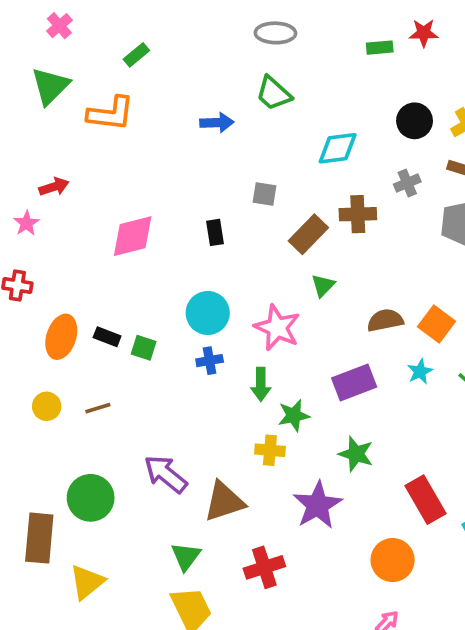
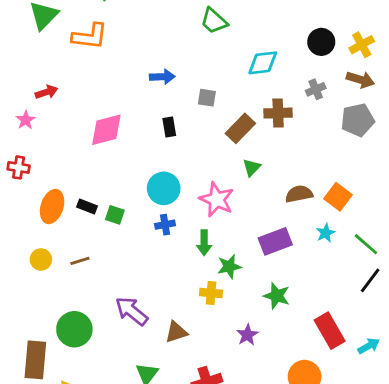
blue arrow: (217, 123) -> (162, 77), moved
brown triangle: (224, 501) -> (176, 332), size x0.7
purple star: (318, 505) -> (247, 335), size x0.6

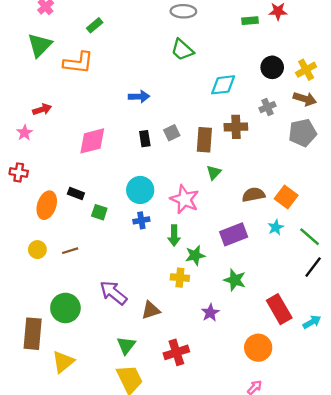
gray square: (207, 98) -> (172, 133), moved, turned -35
brown rectangle: (240, 128) -> (204, 140), turned -40
black rectangle: (87, 206) -> (76, 193), moved

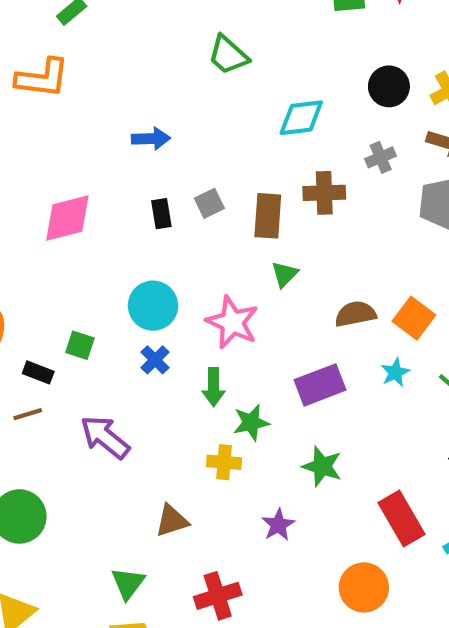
black rectangle: (76, 193) -> (38, 372), moved
blue cross: (141, 220) -> (155, 360), turned -35
purple arrow: (113, 293) -> (105, 437), moved

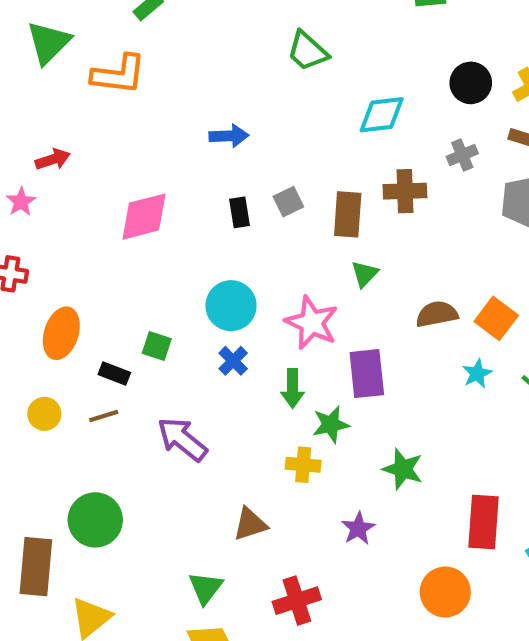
purple rectangle: (320, 385) -> (367, 374), moved, turned -75
red rectangle: (401, 519) -> (483, 522), turned 34

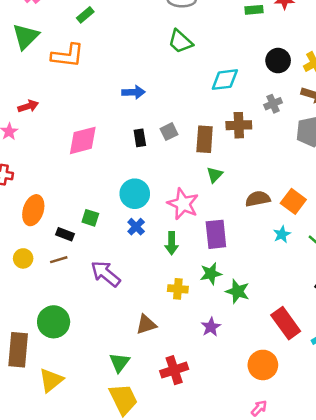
green star: (331, 424) -> (211, 274), moved
red rectangle: (483, 522) -> (286, 323), turned -40

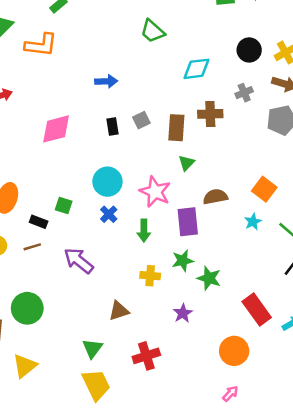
brown semicircle: (258, 199) -> (215, 197), moved

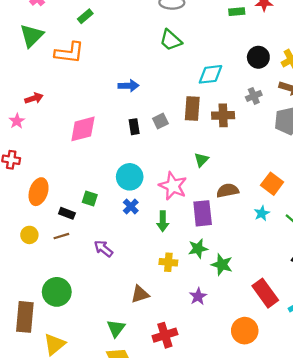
brown rectangle: (176, 128) -> (192, 108), moved
purple arrow: (79, 261) -> (103, 249), size x0.7

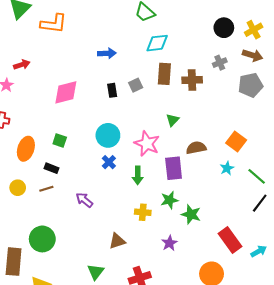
cyan diamond: (211, 74) -> (157, 43), moved
green square: (90, 198) -> (60, 141), moved

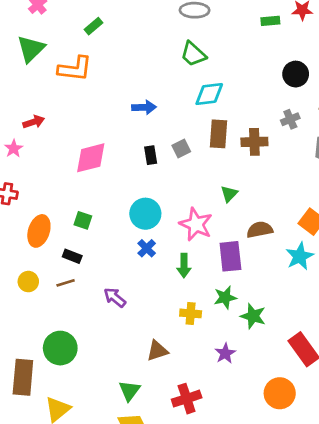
cyan star: (227, 168) -> (300, 256), size x1.5

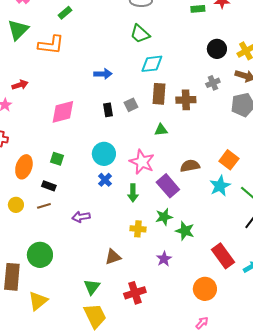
green triangle: (229, 194) -> (161, 130), moved, turned 40
purple rectangle: (230, 256) -> (168, 186), turned -35
purple arrow: (115, 297) -> (81, 217), turned -48

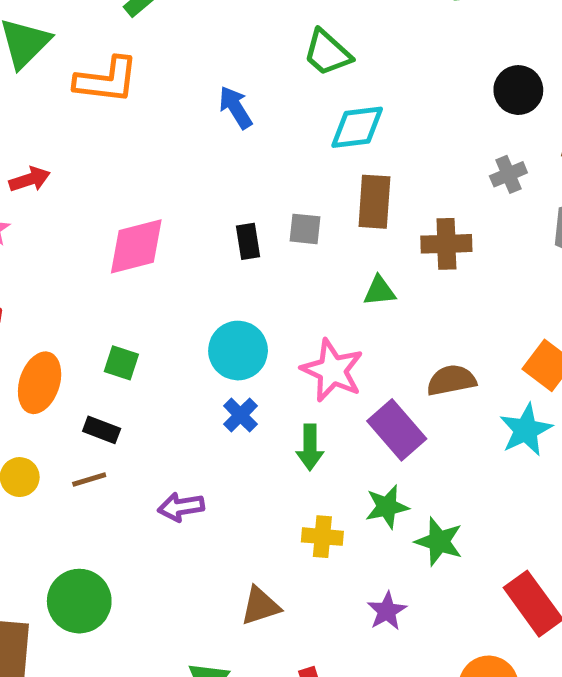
blue arrow: (103, 74) -> (236, 107), moved, turned -120
brown cross: (186, 100) -> (446, 244), moved
gray square: (131, 105) -> (305, 229), turned 32

